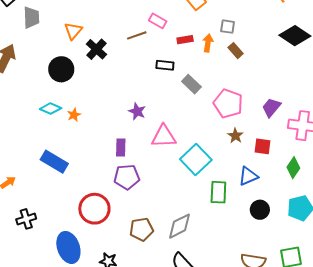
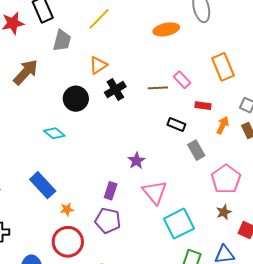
orange arrow: (208, 43) -> (223, 125), moved
orange star: (74, 115) -> (67, 209), moved
pink triangle: (164, 136) -> (155, 192), turned 36

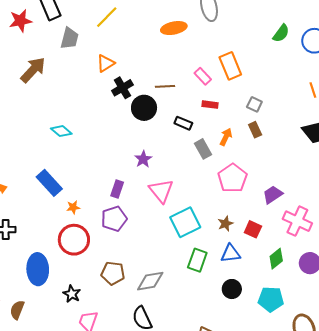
pink rectangle: (182, 80) -> (203, 76), moved
black circle: (76, 99) -> (144, 108), moved
orange arrow: (223, 125) -> (226, 137), moved
brown star: (224, 212) -> (225, 224), moved
purple pentagon: (108, 221) -> (114, 219), turned -30

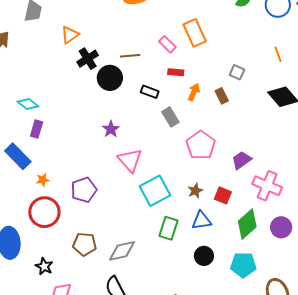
gray square: (254, 104) -> (237, 72), moved
orange arrow: (226, 137) -> (194, 92), moved
purple rectangle: (117, 189) -> (37, 129), moved
green diamond: (276, 259) -> (247, 224), size x1.4

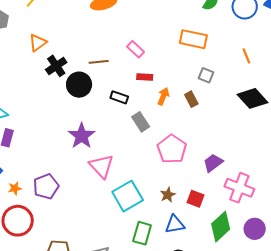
orange rectangle: (195, 33) -> (193, 39), moved, turned -52
purple star: (111, 129) -> (82, 136), size x1.5
purple pentagon: (84, 190) -> (46, 187), moved

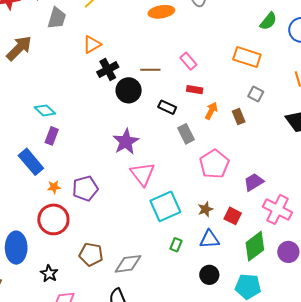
green rectangle: (142, 233) -> (176, 245), size x0.6

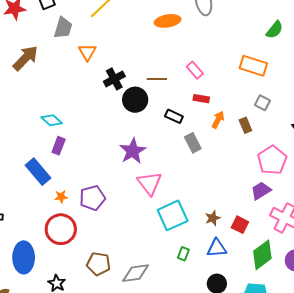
orange triangle: (92, 44) -> (87, 52), moved, turned -30
pink pentagon: (214, 164) -> (272, 160), moved

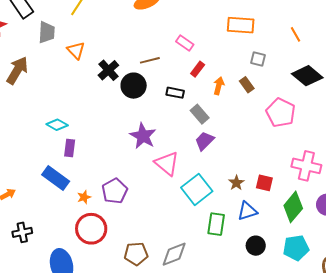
red rectangle: (201, 99) -> (198, 69), turned -49
purple trapezoid: (261, 191) -> (204, 141), moved
green rectangle: (183, 254) -> (216, 224), size x1.6

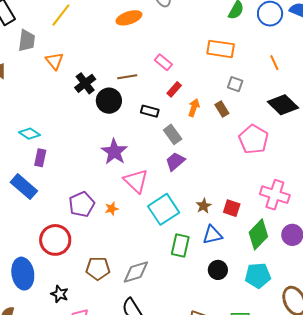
orange star: (84, 197) -> (112, 209), moved

